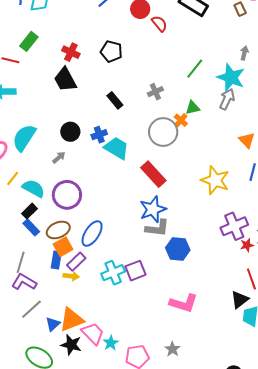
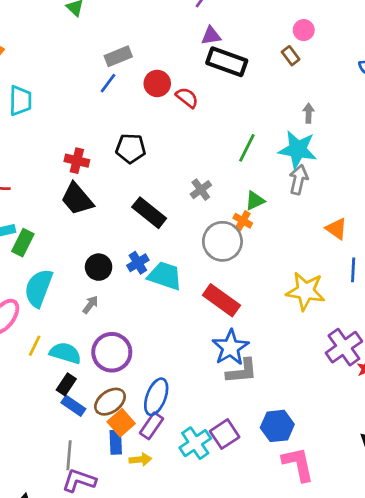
green rectangle: (29, 41) -> (23, 243), moved
black rectangle: (115, 100) -> (149, 213), size x1.4
blue hexagon: (178, 249) -> (277, 426), moved
purple rectangle: (76, 262) -> (152, 426), moved
pink L-shape: (184, 303) -> (298, 464), turned -108

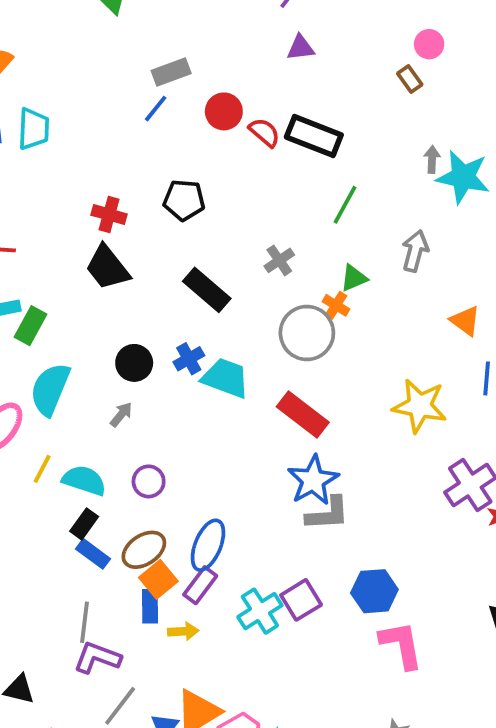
black rectangle: (227, 62) -> (314, 136), moved
cyan star: (298, 150) -> (463, 177), moved
purple circle: (112, 352) -> (149, 481), size x0.6

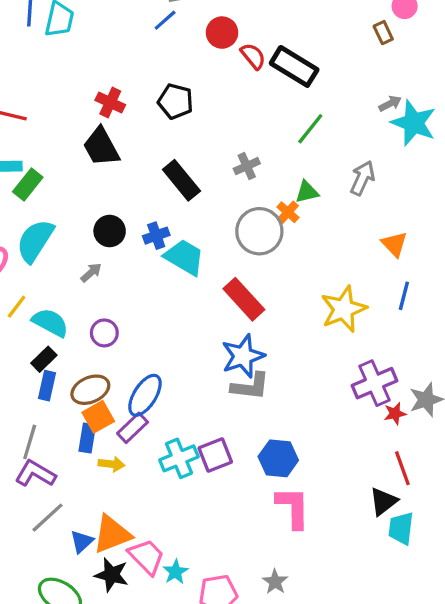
gray arrow: (432, 159) -> (390, 104), turned 50
yellow star: (420, 406) -> (344, 309), turned 30
blue rectangle: (93, 554) -> (47, 386), turned 56

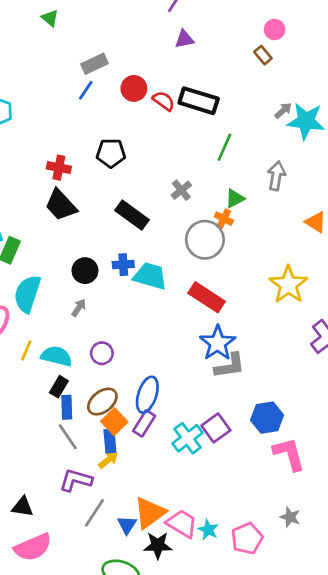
blue cross: (156, 236) -> (123, 265), turned 30
gray line: (30, 442) -> (68, 437), moved, turned -36
yellow arrow: (111, 464) -> (108, 460), moved, turned -30

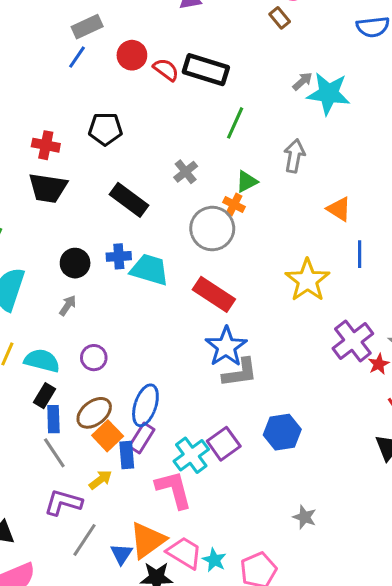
black trapezoid: (61, 205) -> (48, 188), turned -39
blue rectangle: (110, 441) -> (127, 455), moved
pink L-shape: (289, 454) -> (174, 490), moved
gray star: (290, 517) -> (305, 517), moved

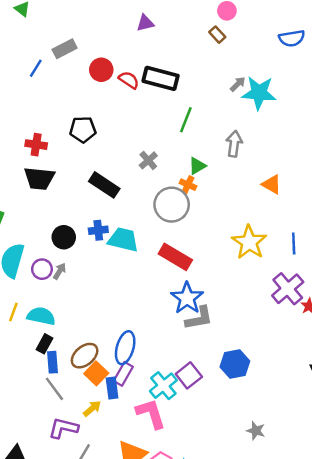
blue line: (77, 57) -> (36, 68), moved
blue line: (360, 254) -> (294, 243), moved
purple circle: (94, 358) -> (42, 269), moved

